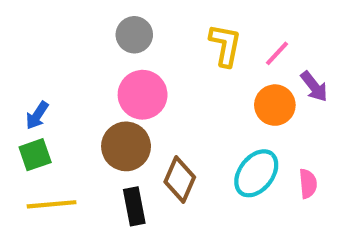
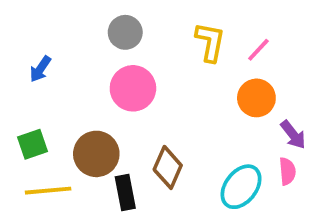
purple arrow: (314, 86) -> (293, 135), moved
blue arrow: (37, 115) -> (40, 69), moved
brown circle: (126, 146) -> (96, 154), moved
cyan ellipse: (256, 173) -> (241, 187), moved

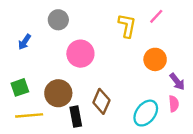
gray circle: (125, 32) -> (58, 20), moved
pink line: (258, 50) -> (156, 16), moved

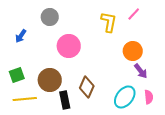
purple arrow: (177, 82) -> (141, 71), moved
pink semicircle: (174, 104) -> (149, 97), moved

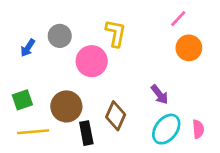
gray circle: (50, 17) -> (60, 36), moved
yellow L-shape: (109, 22) -> (116, 33), moved
orange circle: (133, 51) -> (189, 48), moved
purple arrow: (141, 71) -> (160, 94), moved

